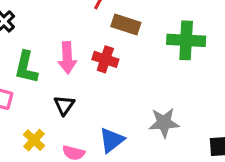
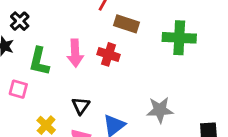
black triangle: (64, 105) -> (81, 106), moved

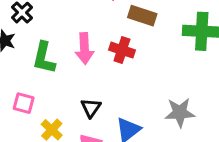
pink square: (18, 89) -> (24, 103), moved

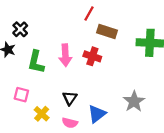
gray star: (180, 113) -> (134, 101), turned -30

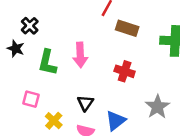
red cross: (92, 56) -> (125, 71), moved

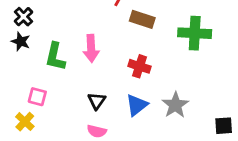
black cross: (30, 26) -> (23, 17), moved
yellow cross: (54, 121) -> (25, 122), moved
blue triangle: (116, 121) -> (137, 105), moved

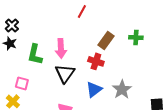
brown rectangle: (142, 19) -> (106, 40), moved, turned -72
green cross: (195, 33) -> (136, 37), size x0.6
black triangle: (97, 101) -> (65, 73), moved, size x1.5

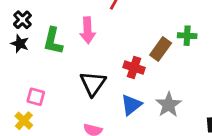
brown rectangle: (106, 40) -> (161, 49), moved
pink arrow: (61, 48) -> (88, 30), moved
green L-shape: (35, 54) -> (53, 41), moved

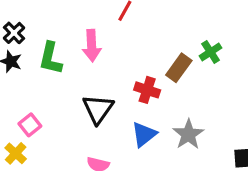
green cross: (187, 36) -> (211, 52), turned -36
pink square: (36, 97) -> (30, 125), turned 36

